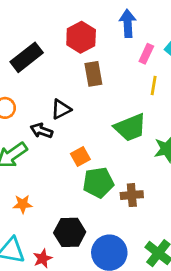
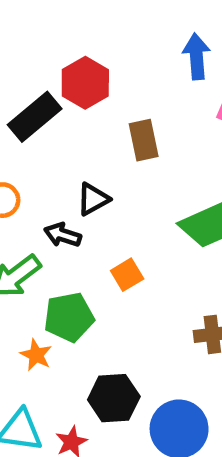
red hexagon: (81, 37) -> (85, 83), moved
green pentagon: (98, 183) -> (69, 317), moved
orange star: (23, 204) -> (36, 355), turned 30

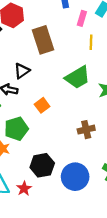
brown rectangle: (144, 140) -> (43, 40), size x1.4

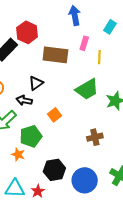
pink rectangle: (82, 18) -> (84, 43), moved
brown rectangle: (43, 40) -> (55, 55), turned -65

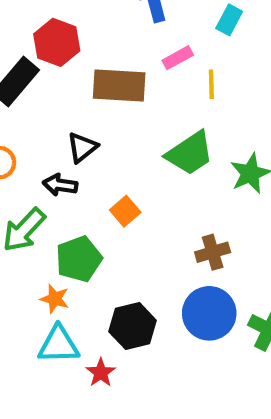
pink rectangle: (84, 43) -> (178, 58), turned 48
blue circle: (85, 180) -> (209, 313), moved
cyan triangle: (15, 189) -> (58, 345), moved

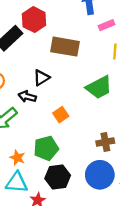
pink rectangle: (178, 58) -> (107, 25), moved
green pentagon: (79, 259) -> (46, 148), moved

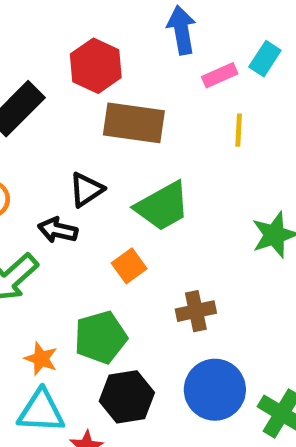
red hexagon: (34, 20) -> (96, 66), moved
green trapezoid: (99, 87) -> (163, 206), moved
brown cross: (105, 142) -> (196, 311), moved

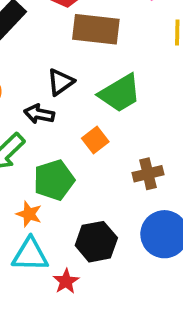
green pentagon: (101, 337) -> (54, 180), moved

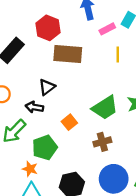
green trapezoid: (120, 93) -> (105, 108), moved

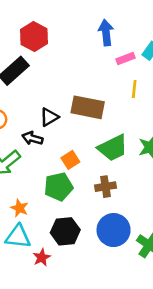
red hexagon: (48, 28) -> (34, 37), moved
brown rectangle: (68, 54) -> (88, 107), moved
green pentagon: (45, 148) -> (58, 187), moved

